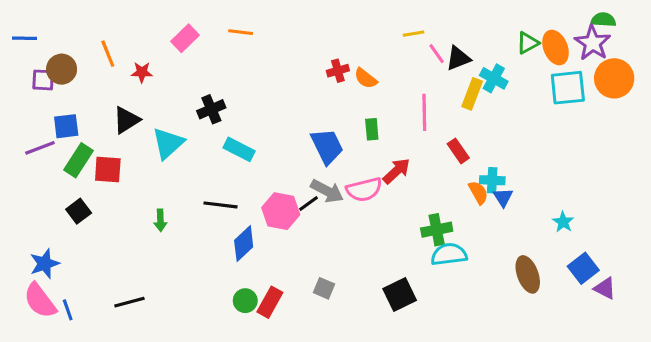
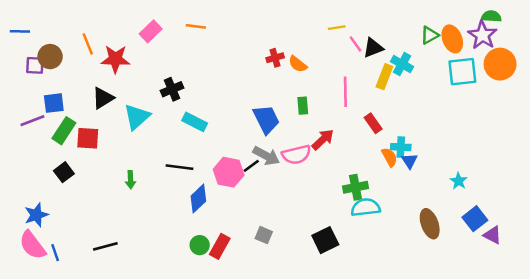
red star: (142, 72) -> (115, 59), size x1.6

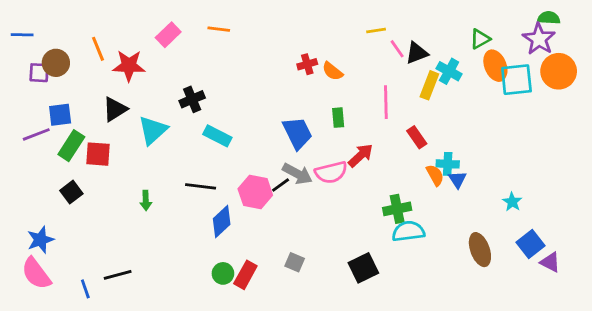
orange ellipse: (452, 39) -> (495, 66), moved
blue line: (55, 253) -> (85, 289), moved

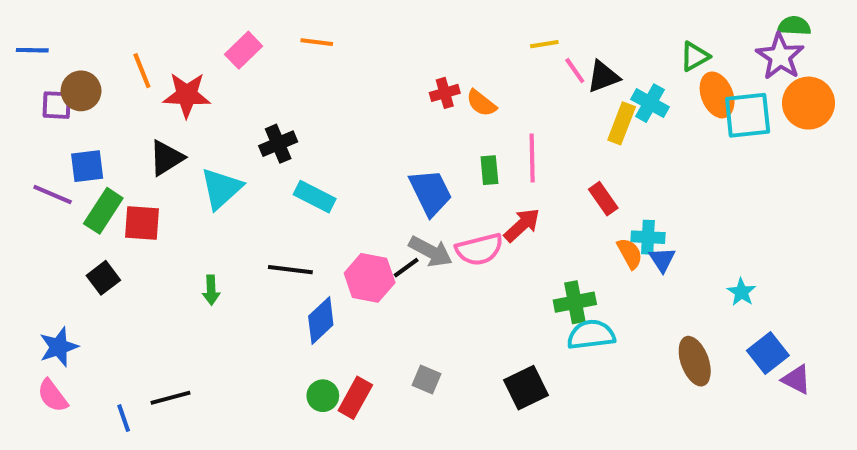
pink line: (386, 102) -> (532, 158), moved
purple line: (36, 134) -> (53, 195), turned 44
pink semicircle: (36, 273) -> (53, 396), size x0.7

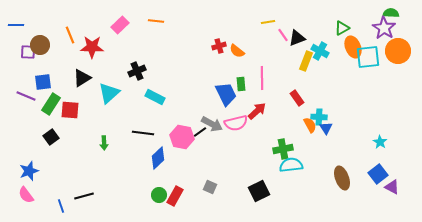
blue trapezoid: (431, 192) -> (226, 94), moved
cyan star: (741, 292) -> (380, 142), moved

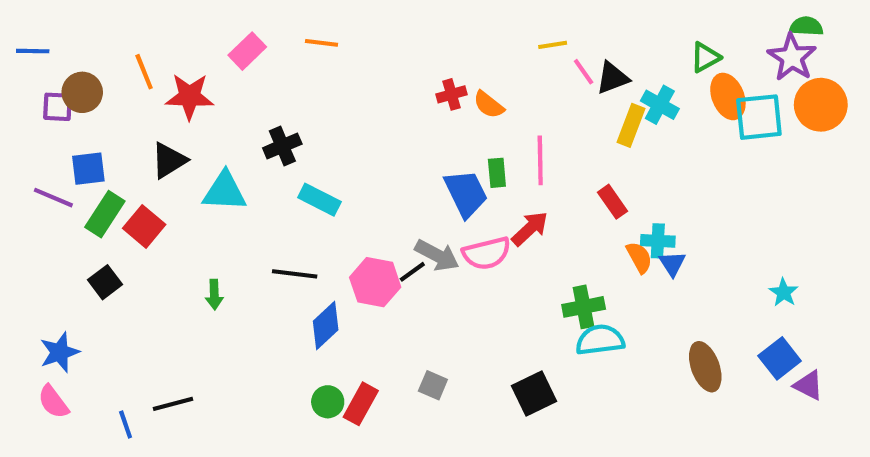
cyan triangle: (109, 93) -> (225, 191), turned 45
red square: (70, 110) -> (144, 226), turned 36

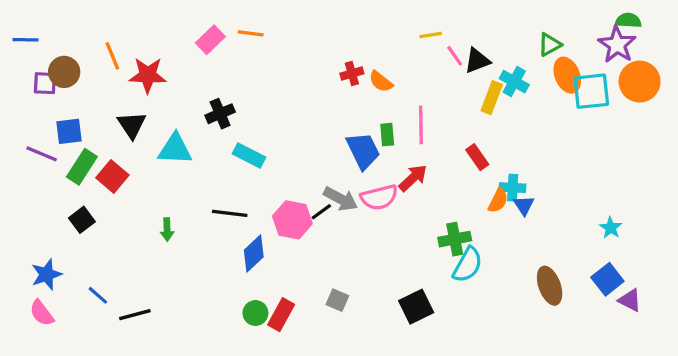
pink rectangle: (247, 51) -> (210, 40), moved
black triangle: (169, 160) -> (132, 125), turned -32
orange semicircle: (639, 257) -> (498, 201), turned 55
cyan semicircle: (600, 340) -> (468, 265), turned 126
blue line: (126, 424) -> (98, 295), moved, turned -30

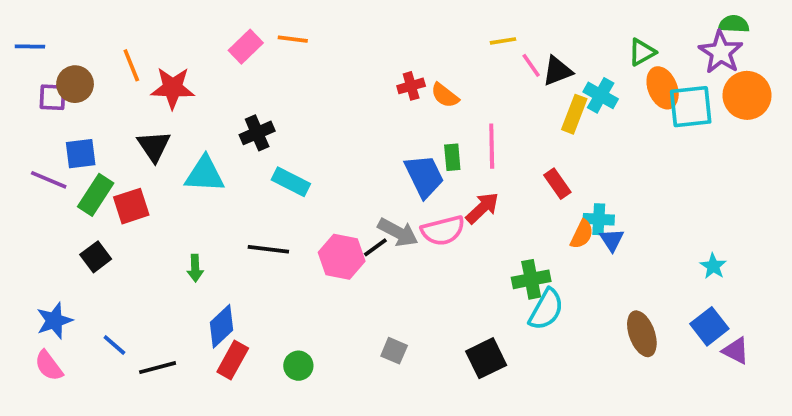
red square: (112, 176) -> (131, 206), turned 32
blue diamond: (254, 254) -> (221, 326), moved
red rectangle: (281, 315) -> (233, 360), moved

